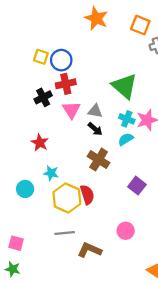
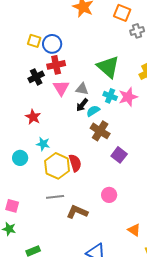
black arrow: (95, 129) -> (82, 105), turned 88
cyan semicircle: (126, 139) -> (93, 111), moved
brown cross: (99, 160) -> (100, 131), moved

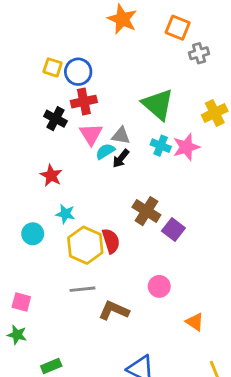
black cross: (36, 77) -> (55, 119), turned -35
cyan semicircle: (93, 111) -> (105, 151), moved
brown cross: (100, 131) -> (146, 211), moved
orange triangle: (134, 230) -> (195, 322), moved

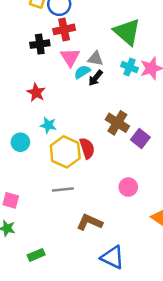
black cross: (55, 119) -> (40, 44), turned -36
brown L-shape: (114, 311) -> (89, 222), moved

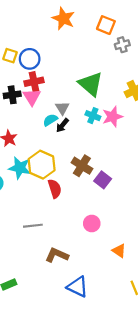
pink triangle: (70, 57) -> (32, 97), moved
gray triangle: (96, 59) -> (62, 108), turned 48
cyan star: (48, 125) -> (20, 168), size x1.5
yellow hexagon: (65, 152) -> (42, 165), moved

